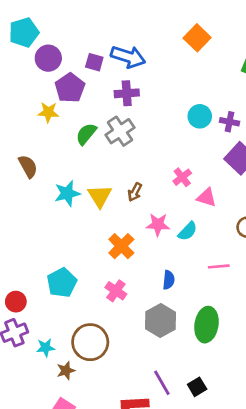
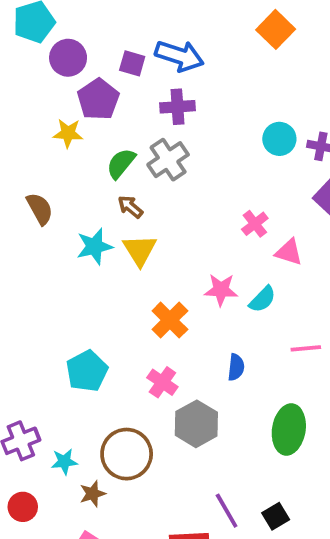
brown arrow: (135, 192) -> (130, 207), moved, turned 102
red circle: (16, 302) -> (23, 507), moved
gray hexagon: (161, 321) -> (196, 424), moved

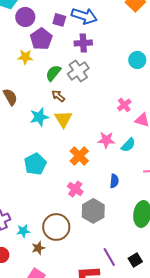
cyan pentagon: (87, 371) -> (35, 164), moved

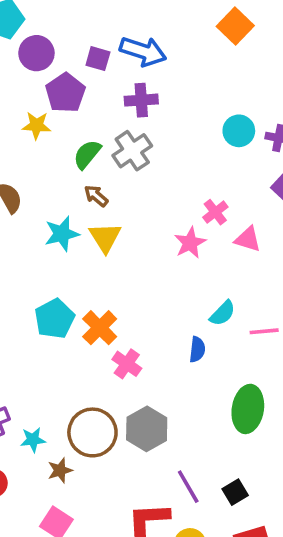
pink star: (106, 140) -> (190, 243), moved, turned -30
cyan semicircle: (128, 145) -> (223, 313), moved
orange cross: (79, 156) -> (100, 328), moved
gray hexagon: (93, 211) -> (147, 429), moved

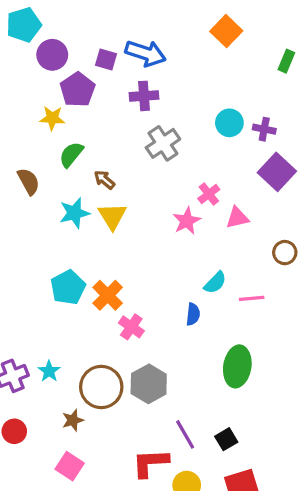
gray cross: (132, 151) -> (163, 143), moved
green semicircle: (87, 154) -> (71, 154), moved
pink triangle: (248, 239) -> (237, 218), turned -30
cyan star: (33, 440) -> (49, 371), moved, turned -30

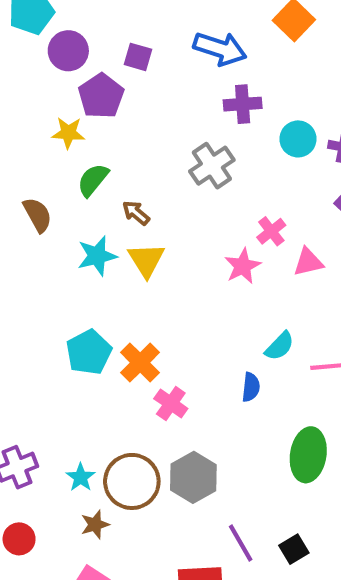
blue arrow: (146, 53) -> (220, 49), moved
purple cross: (144, 96) -> (243, 104), moved
cyan star: (49, 371) -> (81, 477), moved

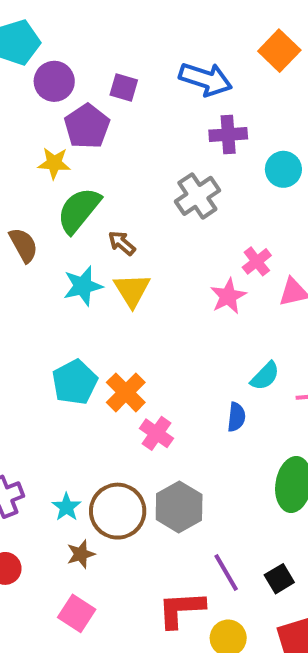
green semicircle: (93, 180) -> (79, 210), size x1.4

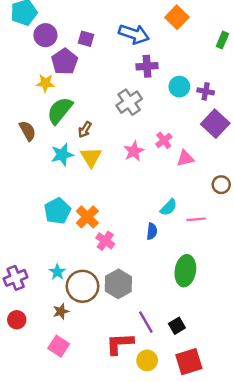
brown arrow: (122, 243) -> (85, 130), turned -98
pink star: (228, 296) -> (134, 151), moved
cyan star: (66, 507) -> (57, 272), moved

